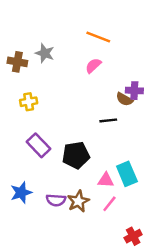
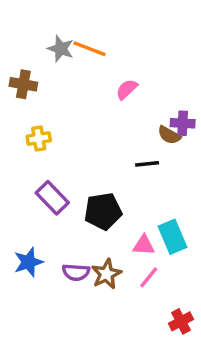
orange line: (98, 37) -> (89, 49), moved
gray star: (45, 53) -> (61, 49), moved

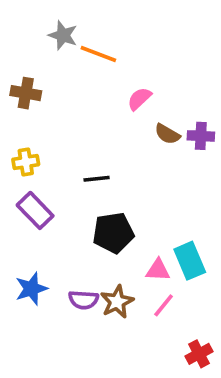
gray star: (61, 49) -> (63, 35), moved
brown semicircle: (169, 135) -> (167, 134), moved
yellow cross: (39, 138) -> (26, 162), moved
black line: (147, 164) -> (97, 179), moved
purple rectangle: (52, 198) -> (35, 210), moved

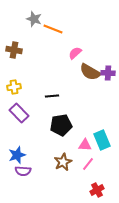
brown semicircle: (167, 134) -> (90, 72), size x1.5
purple semicircle: (83, 300) -> (23, 171), moved
red cross: (199, 354) -> (97, 190), moved

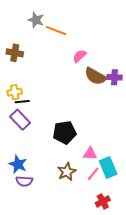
black line: (52, 96) -> (22, 102), moved
cyan rectangle: (102, 140) -> (108, 167), moved
blue star: (17, 155) -> (18, 164), turned -30

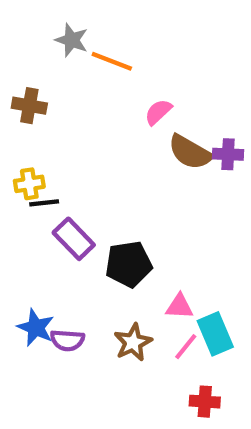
purple rectangle: (20, 120) -> (74, 239), moved
purple semicircle: (24, 181) -> (67, 340), moved
red cross: (103, 201) -> (205, 402), turned 32

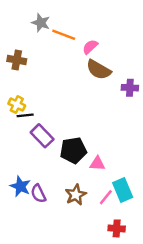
pink semicircle: (158, 112) -> (90, 47), moved
brown semicircle: (190, 152) -> (99, 70), moved
yellow cross: (29, 184) -> (17, 105), turned 35
pink triangle: (179, 306) -> (97, 164), moved
purple semicircle: (67, 340) -> (38, 194), turned 60

